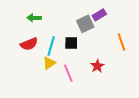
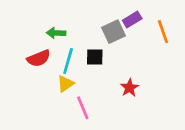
green arrow: (34, 18) -> (56, 33), moved
orange line: (121, 42) -> (163, 32), moved
pink line: (68, 73) -> (83, 108), moved

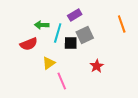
purple rectangle: (132, 20) -> (75, 15), moved
gray square: (113, 32) -> (85, 35), moved
cyan line: (68, 61) -> (58, 33), moved

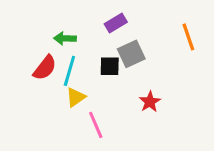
cyan line: (58, 33) -> (69, 71), moved
red semicircle: (29, 44) -> (45, 68), turned -30

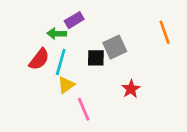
purple rectangle: (116, 23) -> (74, 20), moved

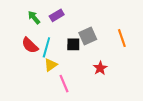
orange line: (165, 32) -> (122, 38), moved
green arrow: (57, 34) -> (34, 17), moved, turned 48
red semicircle: (39, 59) -> (30, 45), turned 96

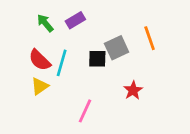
orange line: (122, 38) -> (150, 38), moved
yellow triangle: (51, 65) -> (40, 86), moved
pink line: (64, 84) -> (85, 111), turned 48

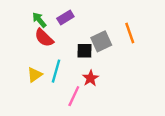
red semicircle: (40, 60) -> (44, 38), moved
cyan line: (62, 63) -> (56, 71), moved
red star: (133, 90) -> (90, 78), moved

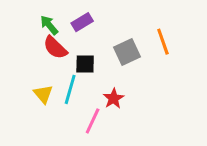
black square: (85, 51) -> (85, 64), moved
yellow triangle: (35, 75) -> (43, 94), turned -35

